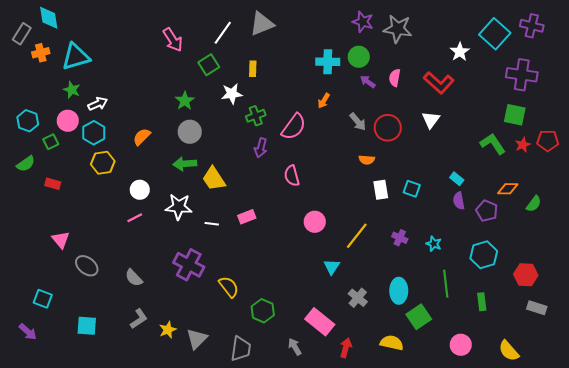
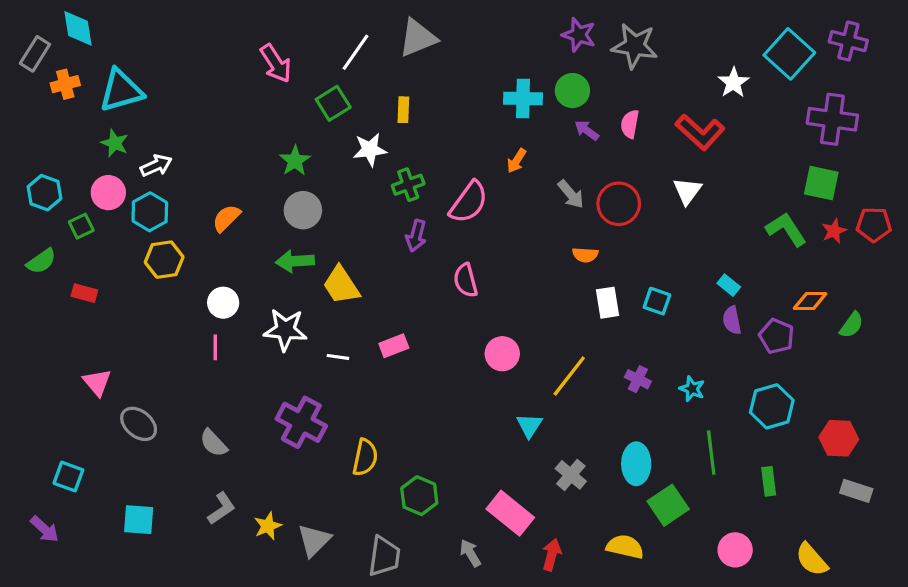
pink line: (135, 218) -> (215, 347), turned -63
yellow semicircle: (229, 287) -> (365, 457), turned 50

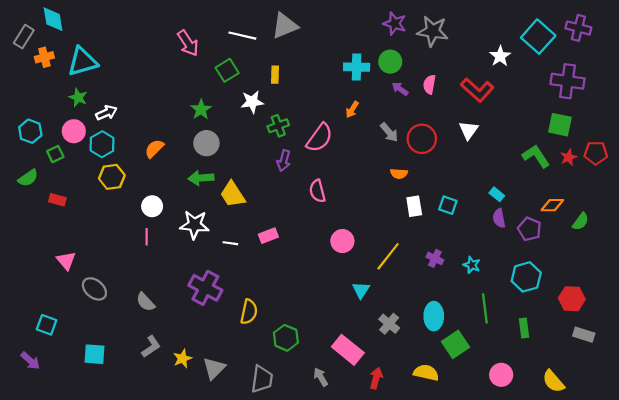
white line: (356, 52) -> (242, 36), turned 68

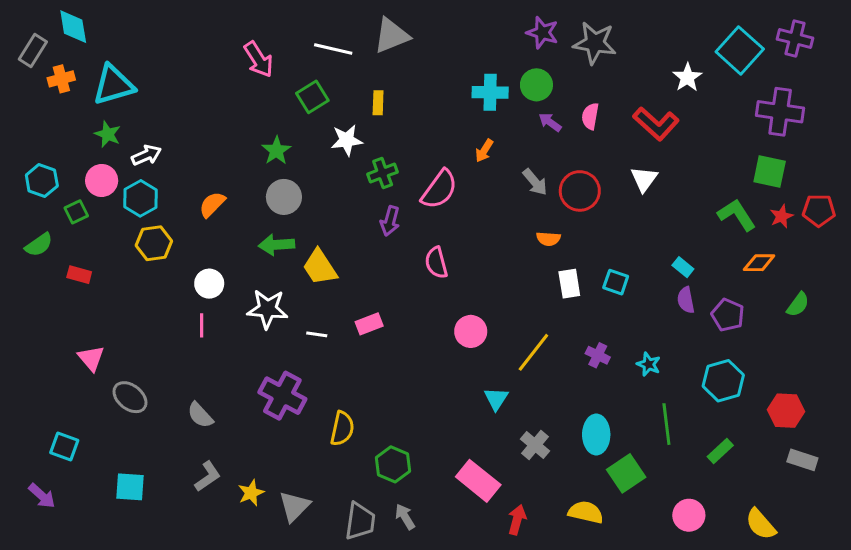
orange diamond: (552, 205) -> (759, 263), moved
green rectangle: (524, 328) -> (720, 451), turned 54
gray arrow: (321, 377) -> (405, 517), moved

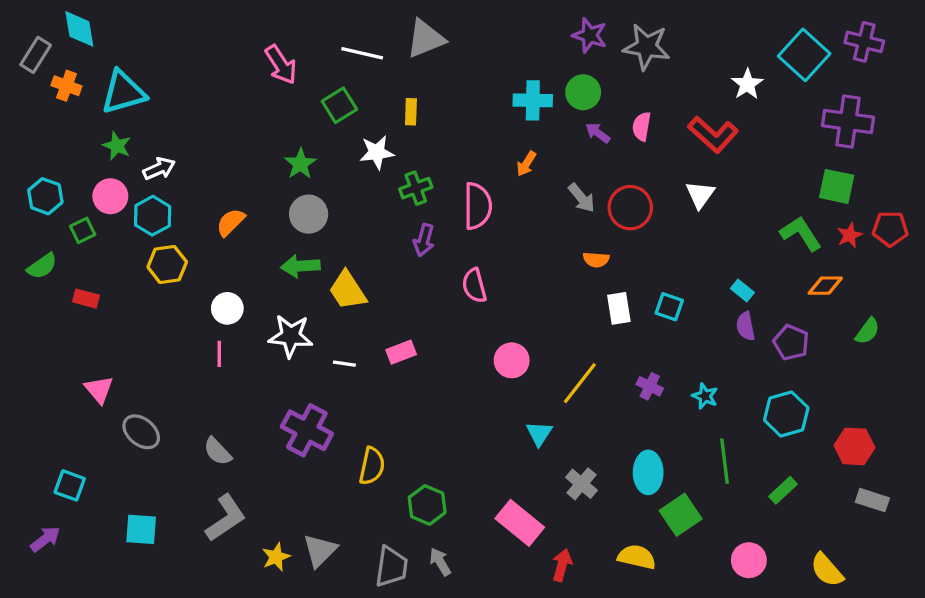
orange cross: (61, 79) -> (66, 86), turned 35
pink semicircle: (439, 189) -> (478, 206), turned -36
gray L-shape: (208, 476) -> (226, 518), size x1.4
yellow star: (251, 493) -> (276, 557), moved
purple arrow: (42, 496) -> (45, 539), turned -80

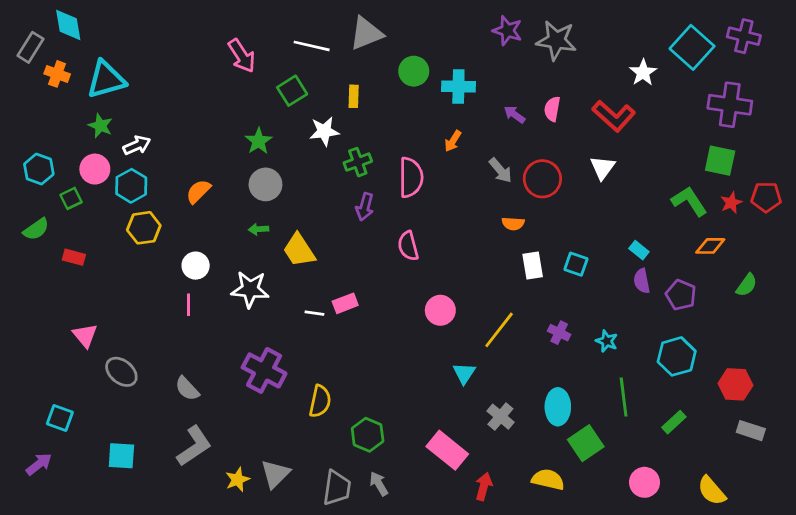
green circle: (583, 92) -> (414, 71), moved
green arrow: (300, 266) -> (258, 229), size x0.6
white line: (344, 364) -> (314, 313), moved

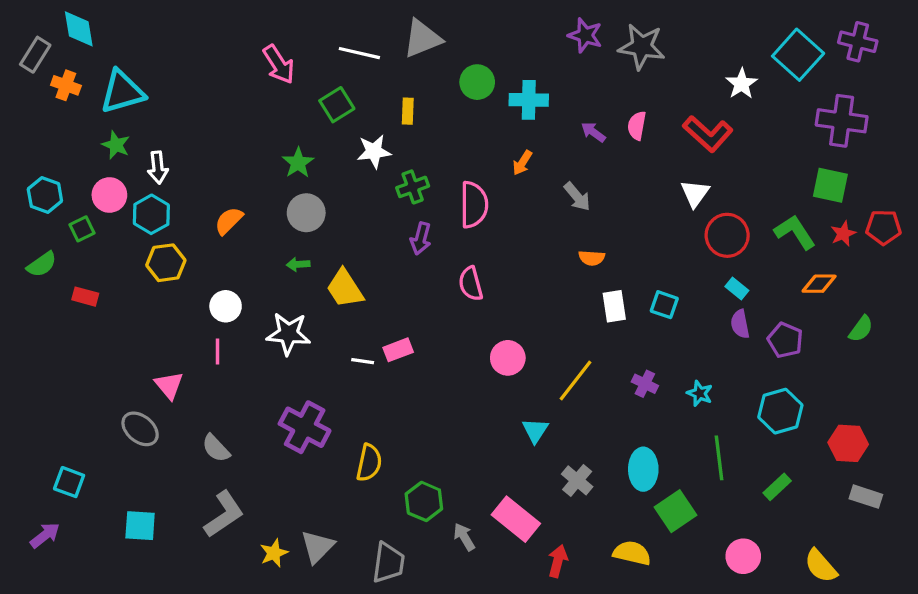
white arrow: (137, 145) -> (158, 168), turned 108
red circle: (542, 179) -> (727, 235), moved
pink triangle: (85, 335) -> (169, 385), moved
gray arrow: (379, 484) -> (464, 537), moved

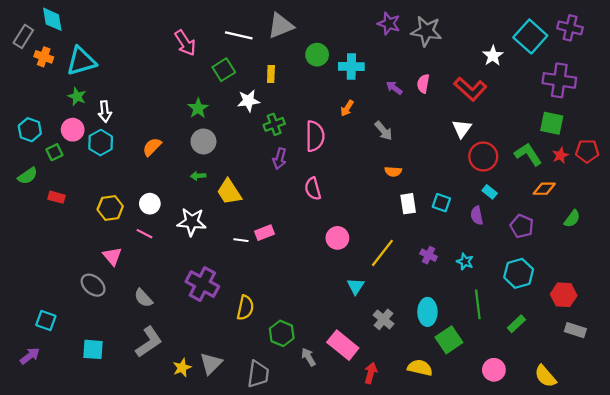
yellow hexagon: (166, 263) -> (110, 208), moved
purple semicircle: (740, 324) -> (477, 215), moved
pink line: (217, 351) -> (144, 234), turned -63

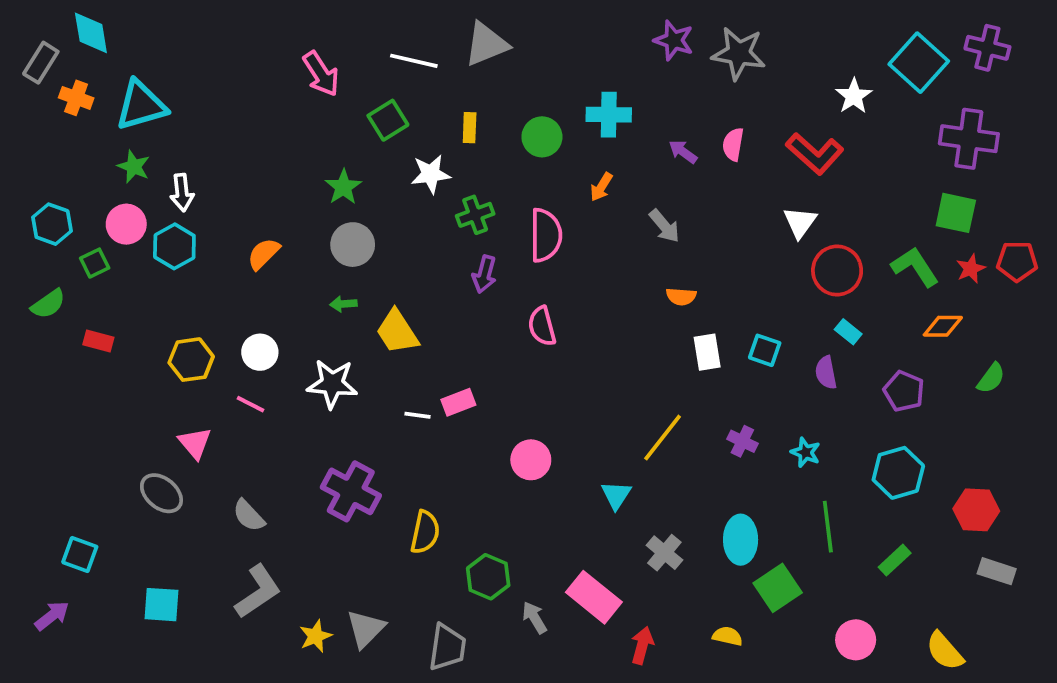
green circle: (317, 55) -> (542, 137), moved
pink circle: (337, 238) -> (531, 460), moved
yellow semicircle: (420, 368) -> (728, 636), size x0.7

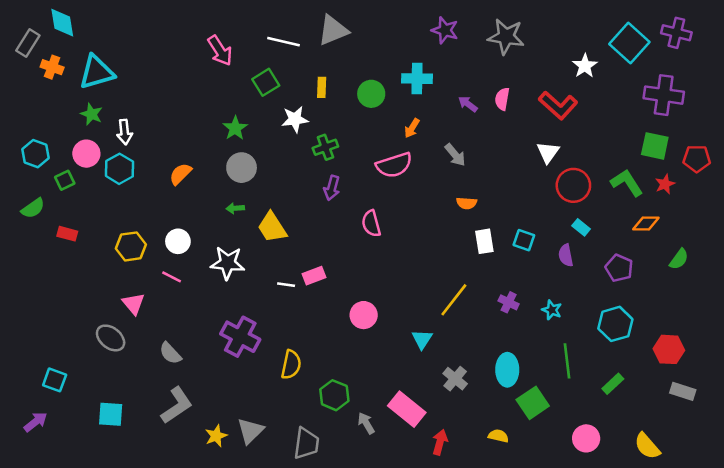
purple star: (674, 40) -> (445, 30), moved
pink semicircle: (546, 235) -> (394, 165), moved, turned 72
red pentagon: (1017, 261) -> (697, 159), moved

